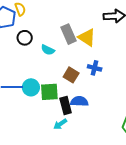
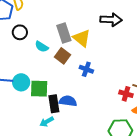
brown square: (71, 75) -> (63, 56), moved

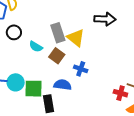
blue semicircle: (68, 101) -> (63, 85), moved

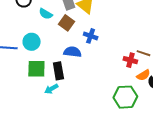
cyan circle: (16, 82) -> (32, 42), moved
green square: (34, 89) -> (36, 69), moved

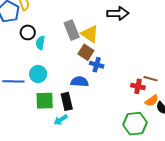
cyan semicircle: (46, 14) -> (40, 43), moved, turned 72
brown square: (67, 23) -> (86, 52), moved

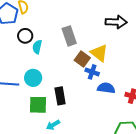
yellow triangle: (90, 34) -> (99, 53), moved
blue semicircle: (80, 82) -> (106, 88), moved
black rectangle: (67, 101) -> (60, 96), moved

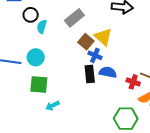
gray rectangle: (69, 36) -> (74, 18), turned 66
black rectangle: (60, 96) -> (90, 74), moved

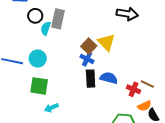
gray rectangle: (74, 18) -> (58, 19), moved, turned -42
blue cross: (95, 55) -> (87, 59), moved

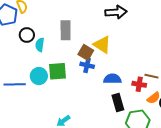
gray rectangle: (58, 19) -> (66, 30), moved
black rectangle: (91, 79) -> (118, 102), moved
green square: (39, 86) -> (57, 71), moved

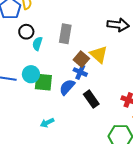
green square: (57, 71) -> (43, 82), moved
blue semicircle: (113, 79) -> (67, 87), moved, turned -60
black rectangle: (118, 102) -> (91, 99), moved, turned -30

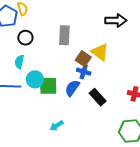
cyan semicircle: (37, 44) -> (19, 62), moved

